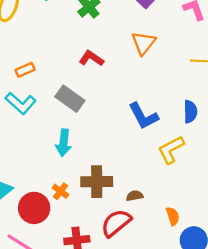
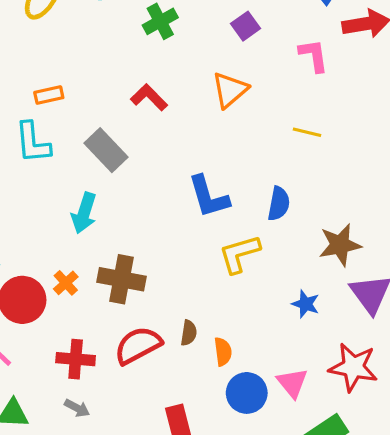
cyan L-shape: (21, 103) -> (33, 143), turned 32
brown semicircle: (135, 196) -> (189, 333), moved, turned 98

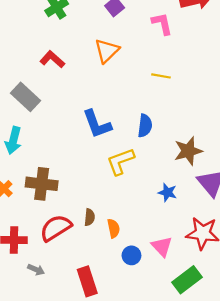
blue circle: (247, 393) -> (131, 255), size x0.7
gray arrow: (77, 408) -> (36, 270), moved

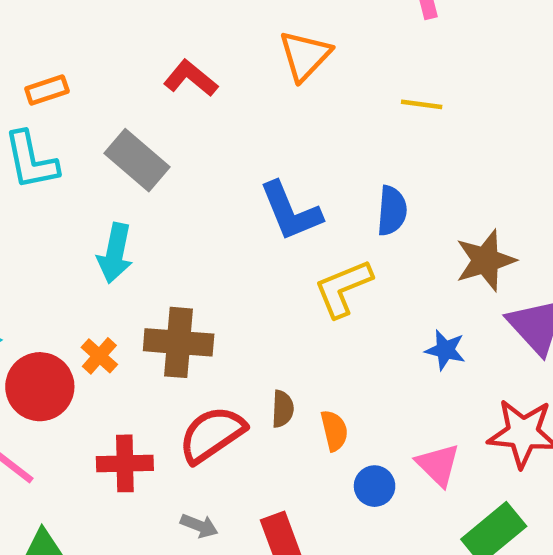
gray arrow: (36, 270) -> (199, 526), moved

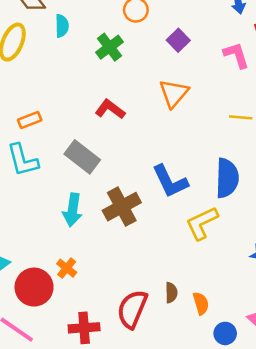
blue semicircle: (392, 211) -> (227, 178), size x1.4
brown cross: (179, 342) -> (122, 207), moved, turned -30
red semicircle: (212, 434) -> (132, 309), turned -30

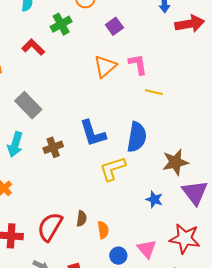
pink L-shape: (236, 55) -> (138, 64), moved
red L-shape: (110, 109) -> (33, 47), moved
brown cross: (122, 207) -> (53, 147), size x0.7

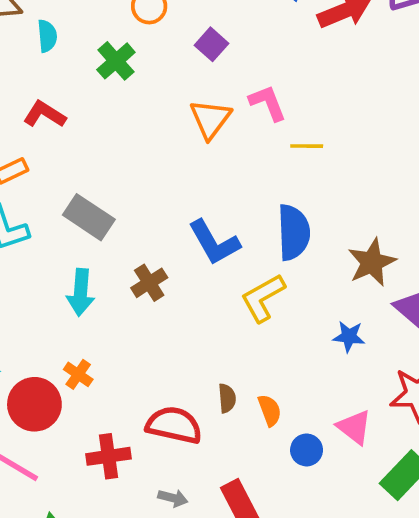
red L-shape: (33, 47) -> (45, 114), moved
red semicircle: (50, 227) -> (174, 425), turned 84

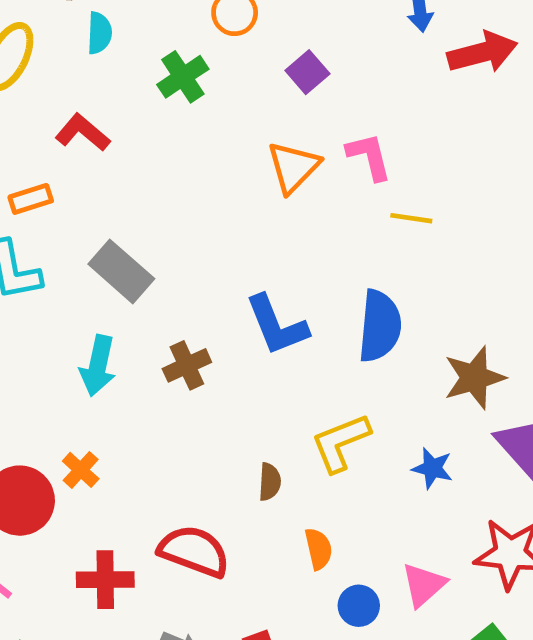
yellow L-shape: (263, 298) -> (341, 443), moved
brown semicircle: (227, 398) -> (270, 482), moved
pink triangle: (354, 427) -> (424, 585), turned 33

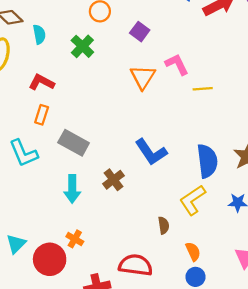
orange rectangle: (31, 199) -> (42, 115), moved, turned -42
blue semicircle: (380, 326) -> (207, 161), moved
blue circle: (359, 606) -> (195, 277), moved

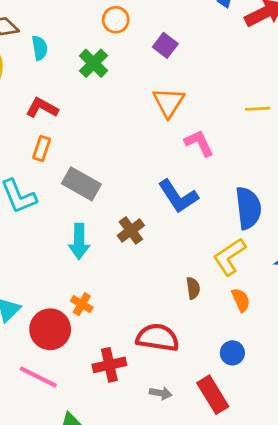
pink L-shape: (177, 64) -> (199, 143), moved
yellow line: (203, 89) -> (258, 109), moved
orange semicircle: (193, 251) -> (241, 300), moved

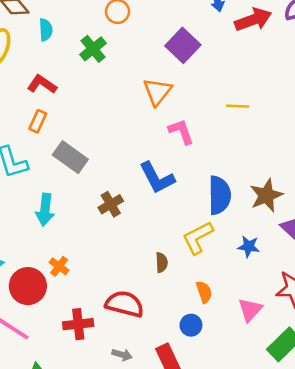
purple square: (165, 45) -> (183, 45), moved, size x1.5
cyan arrow: (79, 242) -> (45, 210), moved
orange semicircle: (241, 300) -> (204, 292), moved

